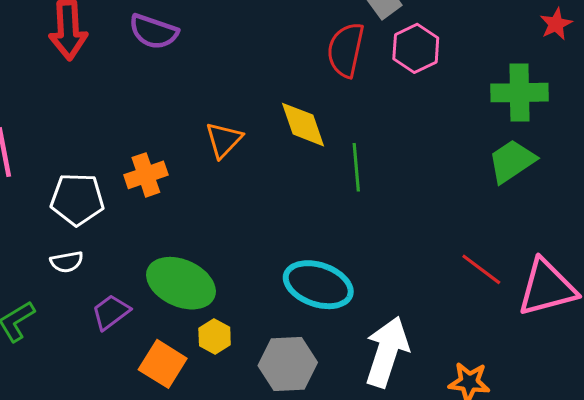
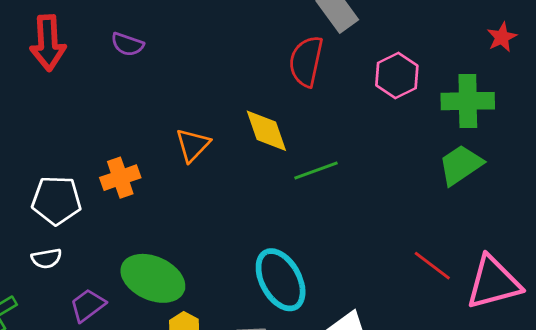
purple semicircle: (154, 32) -> (127, 44), size x0.7
pink hexagon: (416, 48) -> (397, 76), moved
green line: (356, 167) -> (316, 171), turned 75
cyan ellipse: (318, 285) -> (281, 280), turned 42

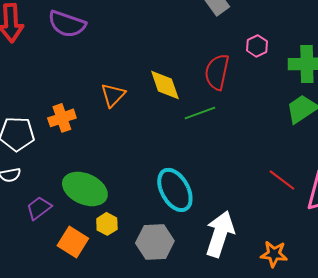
purple semicircle: (127, 44) -> (67, 24), size x1.6
red semicircle: (306, 61) -> (217, 72), moved
pink hexagon: (397, 76) -> (257, 46), size x0.7

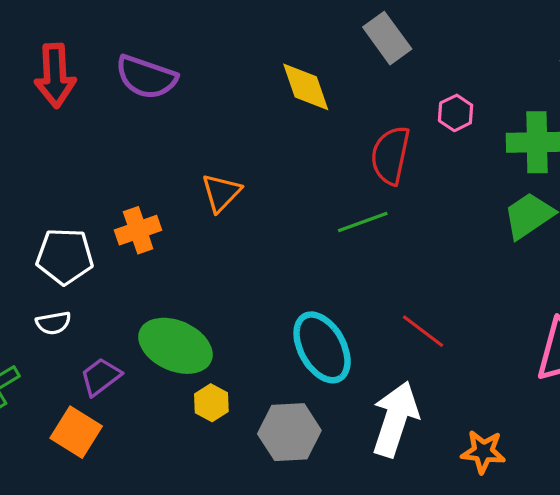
yellow diamond: (165, 85) -> (306, 87), moved
red line: (282, 180) -> (423, 331), moved
orange square: (73, 242) -> (76, 432), moved

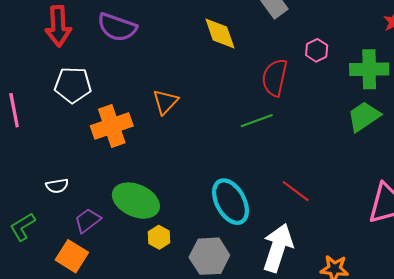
orange cross: (138, 230) -> (112, 126), size x1.4
white pentagon: (65, 256) -> (73, 85), moved

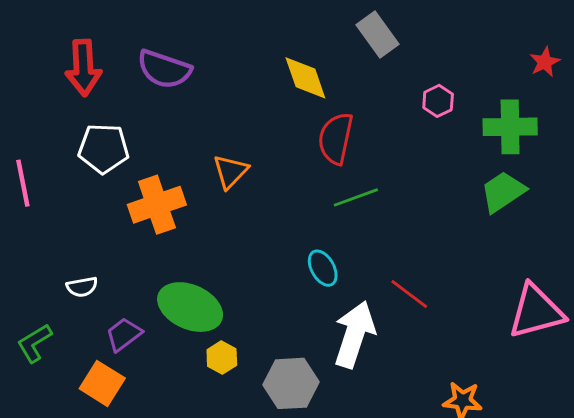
red semicircle: (275, 78) -> (336, 138), moved
cyan ellipse: (230, 202) -> (323, 268), moved, size x0.6
white arrow: (278, 248) -> (354, 334), moved

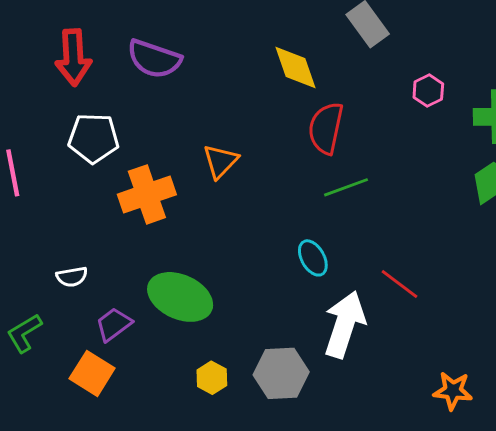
yellow hexagon: (222, 357) -> (212, 378), moved

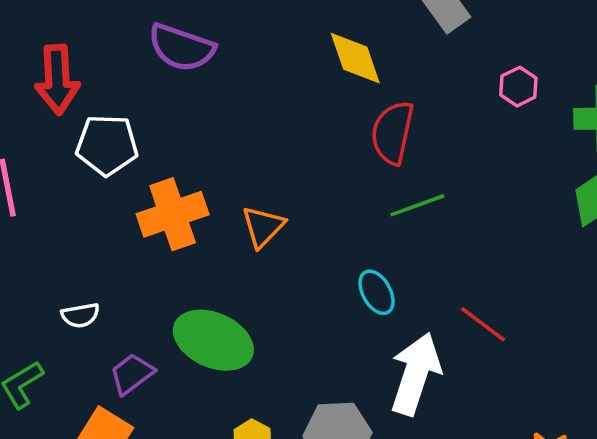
red arrow: (73, 57) -> (57, 79), moved
orange triangle: (220, 161) -> (263, 227), moved

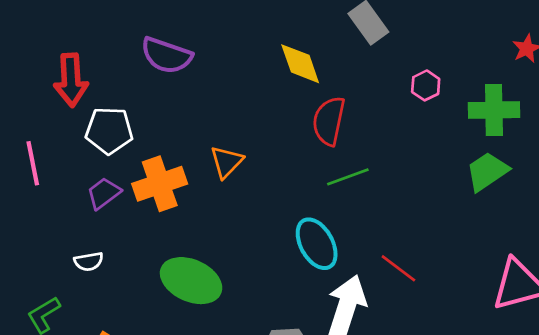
orange triangle: (263, 227) -> (227, 162), moved
cyan ellipse: (377, 292) -> (317, 244), size x1.5
purple trapezoid: (132, 374) -> (104, 193), moved

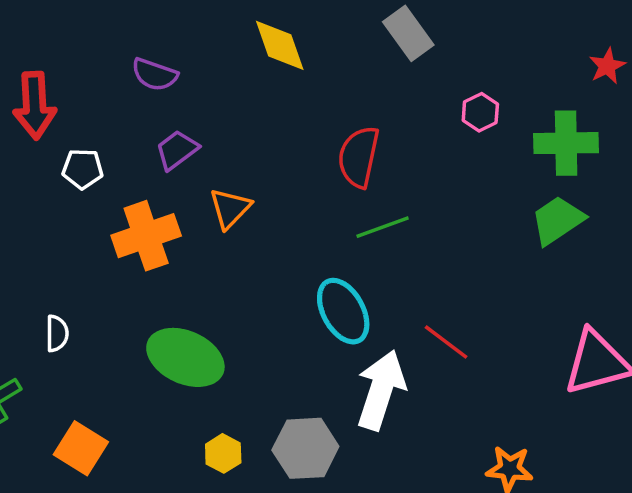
purple semicircle: (166, 55) -> (155, 75), size x0.7
yellow diamond: (300, 64) -> (280, 45), moved
white pentagon: (109, 130) -> (83, 169), size x0.7
purple trapezoid: (104, 193) -> (177, 150), moved
white semicircle: (89, 261) -> (57, 333), turned -80

